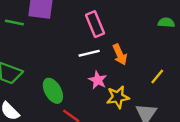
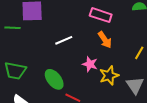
pink rectangle: (95, 24) -> (101, 15), moved, turned -40
white line: (89, 53) -> (64, 40), moved

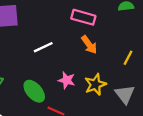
pink star: (90, 64) -> (67, 80), moved

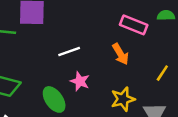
pink rectangle: (83, 17) -> (134, 25), moved
pink star: (67, 80) -> (80, 81), moved

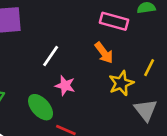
white line: (69, 52) -> (51, 56), turned -30
yellow star: (123, 99) -> (121, 83), moved

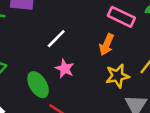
orange arrow: (104, 53) -> (107, 45), turned 50

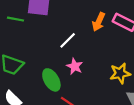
orange arrow: (107, 45) -> (99, 22), moved

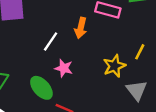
orange arrow: (99, 22) -> (81, 28), moved

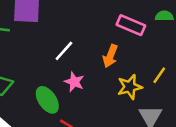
orange arrow: (81, 28) -> (110, 56), moved

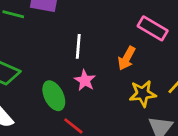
white line: (64, 51) -> (78, 46), turned -45

